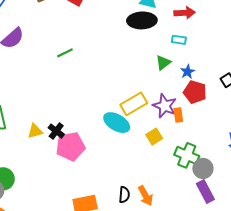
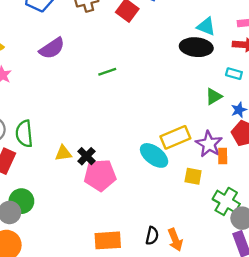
yellow square: (154, 137) -> (193, 176), turned 35

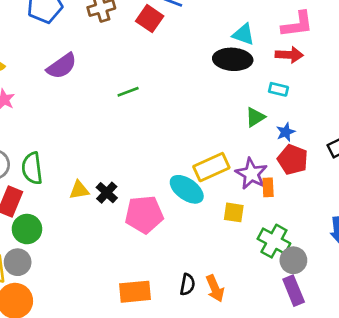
pink pentagon: (100, 175) -> (144, 214), moved
green circle: (21, 201) -> (27, 229), moved

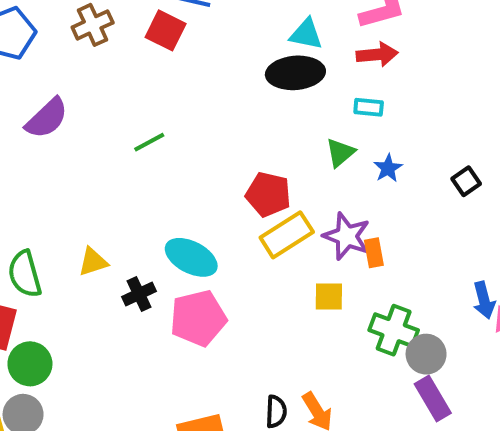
red pentagon: (293, 160) -> (268, 194), moved
cyan ellipse: (187, 189) -> (191, 257), moved
yellow triangle: (79, 190) -> (93, 262), moved
black cross: (107, 193) -> (139, 294), turned 30

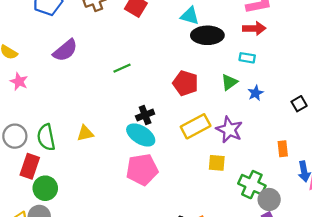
cyan triangle: (306, 34) -> (190, 16), moved
red pentagon: (268, 194) -> (185, 83), moved
orange rectangle: (374, 253) -> (283, 149), moved
black cross: (139, 294) -> (145, 115), moved

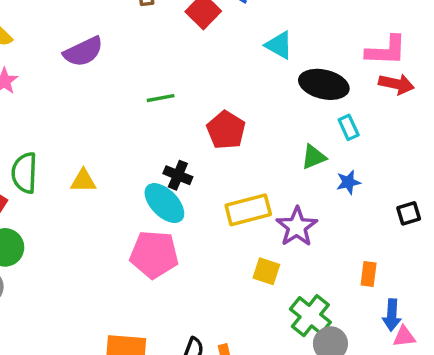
red arrow: (254, 28) -> (396, 84), moved
black ellipse: (207, 35) -> (324, 84), moved
cyan rectangle: (247, 58) -> (349, 127), turned 42
red pentagon: (185, 83) -> (226, 130), moved
black cross: (145, 115) -> (178, 175), turned 30

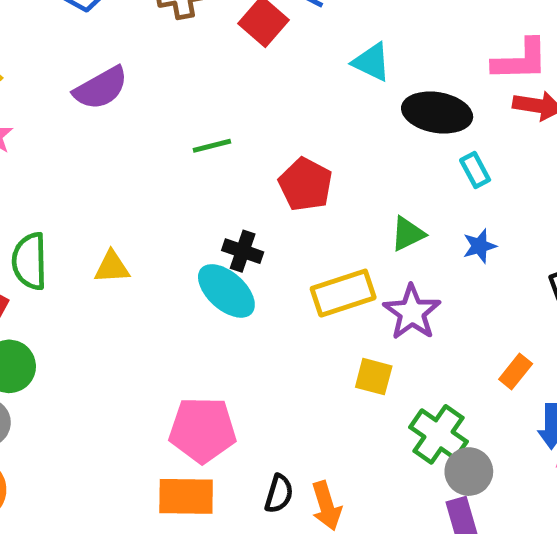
green triangle: (314, 157) -> (408, 234), moved
pink pentagon: (154, 254) -> (203, 430), moved
orange rectangle: (369, 274) -> (516, 371), turned 35

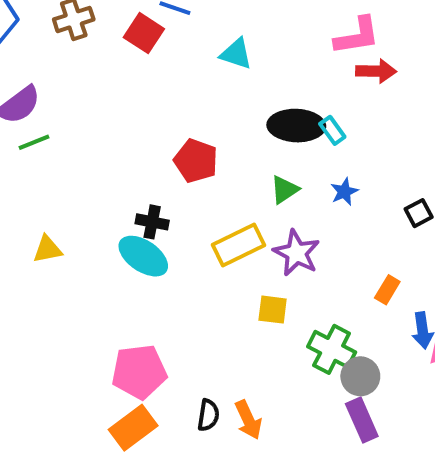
black ellipse: (437, 113) -> (296, 126), moved
green line: (212, 146) -> (34, 142), moved
orange rectangle: (186, 496) -> (133, 428), turned -30

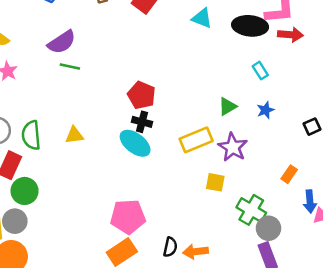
black ellipse: (296, 126) -> (250, 26), moved
green line: (34, 142) -> (70, 67), turned 30
red pentagon: (196, 161) -> (141, 95), moved
orange arrow: (248, 420) -> (196, 252), turned 105

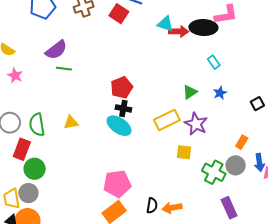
red arrow: (290, 35) -> (179, 31), moved
red pentagon: (141, 95) -> (122, 88), turned 30
gray circle: (269, 228) -> (236, 165), moved

